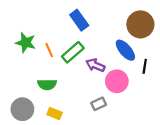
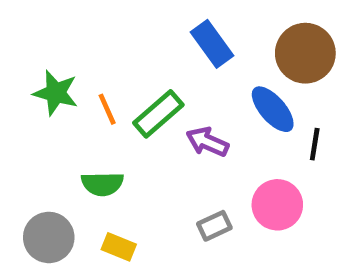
blue rectangle: (79, 20) -> (212, 44), moved
pink circle: (117, 81) -> (277, 205), moved

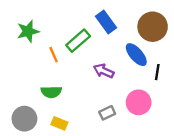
green star: (56, 93) -> (28, 31), moved, turned -30
green rectangle: (158, 114) -> (78, 41), moved

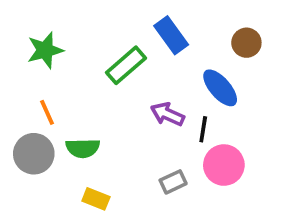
brown circle: (153, 27) -> (246, 43), size x0.6
orange line: (54, 55) -> (47, 112), moved
black line: (157, 72) -> (203, 129), moved
gray circle: (24, 119) -> (34, 154), moved

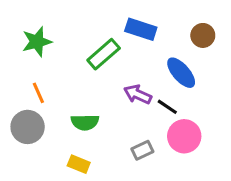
blue rectangle: (171, 35) -> (141, 29), turned -36
black line: (203, 129) -> (167, 107), turned -65
green semicircle: (83, 148) -> (85, 122), moved

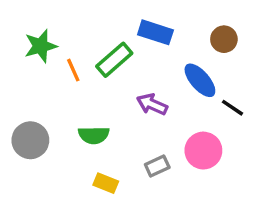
orange line: (38, 93) -> (73, 70), moved
black line: (167, 107) -> (233, 108), moved
yellow rectangle: (79, 164) -> (106, 183), moved

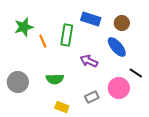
brown circle: (224, 39) -> (122, 23), moved
green rectangle: (114, 60) -> (67, 35), turned -40
black line: (233, 108) -> (136, 73), moved

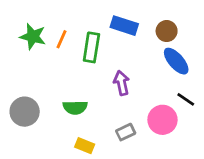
green star: (24, 27) -> (33, 36), turned 30
orange line: (43, 41) -> (61, 39), moved, turned 48
blue ellipse: (117, 47) -> (176, 61), moved
purple arrow: (89, 61) -> (122, 83), turned 54

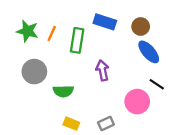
gray circle: (25, 112) -> (34, 72), moved
gray rectangle: (126, 132) -> (106, 124), moved

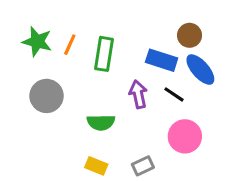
blue rectangle: (105, 22) -> (162, 60), moved
black line: (157, 84) -> (174, 94), moved
green semicircle: (63, 91) -> (101, 122), moved

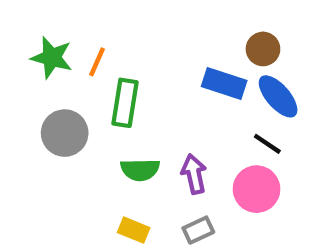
green rectangle: (104, 54) -> (125, 103), moved
purple arrow: (138, 94) -> (194, 174), moved
black line: (174, 94) -> (267, 144), moved

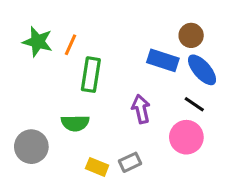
gray circle: (65, 133) -> (31, 147), moved
green semicircle: (140, 170) -> (75, 123), moved
purple arrow: (194, 174) -> (141, 109), moved
gray rectangle: (198, 230) -> (130, 162), moved

